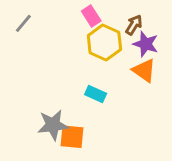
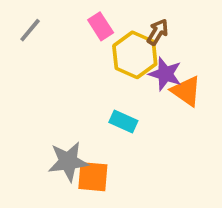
pink rectangle: (91, 16) -> (101, 26), moved
brown arrow: (134, 25) -> (158, 32), moved
purple star: (146, 44) -> (165, 74), moved

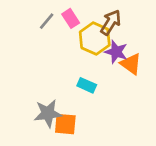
gray line: (30, 30) -> (47, 21), moved
brown arrow: (158, 32) -> (111, 22), size x1.4

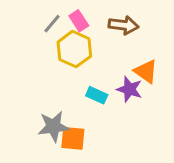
brown arrow: (111, 22) -> (124, 25), turned 65
yellow hexagon: (95, 38) -> (74, 49), moved
purple star: (116, 52) -> (129, 89), moved

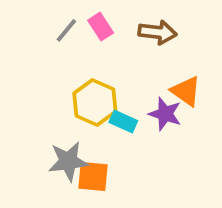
yellow hexagon: (74, 49) -> (95, 102), moved

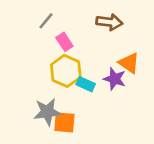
pink rectangle: (101, 27) -> (64, 42), moved

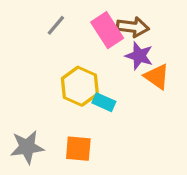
pink rectangle: (64, 42) -> (107, 30), moved, size x1.5
purple star: (115, 79) -> (139, 56), moved
gray star: (47, 112) -> (27, 147), moved

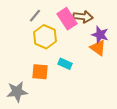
purple star: (139, 56) -> (100, 35), moved
yellow hexagon: (80, 86) -> (45, 37), moved
orange square: (78, 149) -> (40, 72), moved

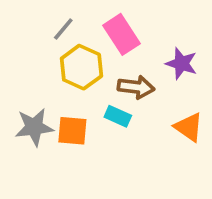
brown arrow: (83, 17) -> (136, 87), moved
orange triangle: (98, 48) -> (189, 127), moved
gray star: (17, 92) -> (34, 127), moved

